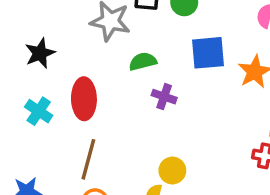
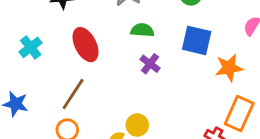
red ellipse: (84, 99) -> (86, 45), turned -44
cyan cross: (39, 111) -> (31, 47), moved

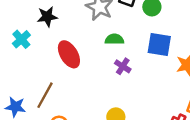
cyan cross: (31, 47) -> (21, 39), moved
brown line: (73, 94) -> (45, 95), moved

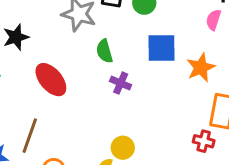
green semicircle: (114, 39) -> (104, 51), turned -96

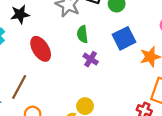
blue square: (161, 48) -> (124, 38), turned -35

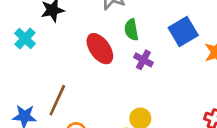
red ellipse: (41, 49) -> (100, 49), moved

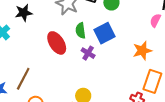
blue square: (183, 31) -> (104, 33), moved

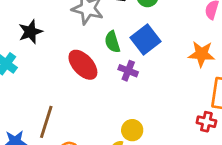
orange star: (142, 51) -> (201, 54), turned 30

